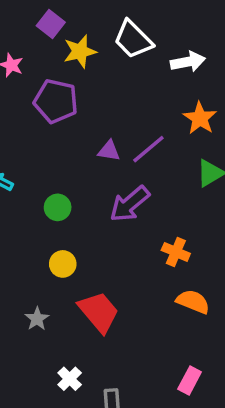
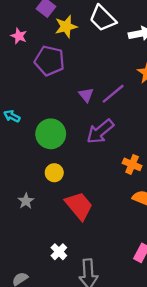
purple triangle: (109, 151) -> (86, 95), turned 42
green circle: (58, 207) -> (51, 134), size x1.6
gray star: (37, 319) -> (26, 201), moved

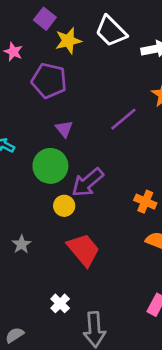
purple triangle: (86, 95) -> (64, 129), moved
purple arrow: (100, 131) -> (88, 182), moved
yellow circle: (54, 173) -> (64, 206), moved

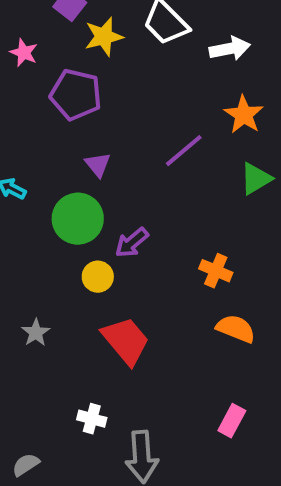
purple arrow: (88, 182) -> (132, 243), size x0.7
white cross: (60, 303) -> (92, 419), turned -30

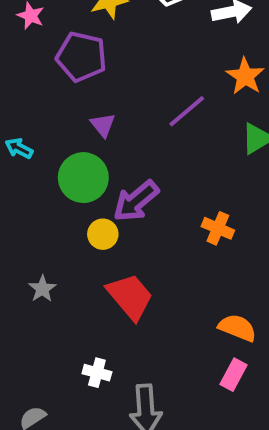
purple arrow: (132, 243) -> (136, 201), size x1.4
orange semicircle: (236, 329) -> (237, 328), moved

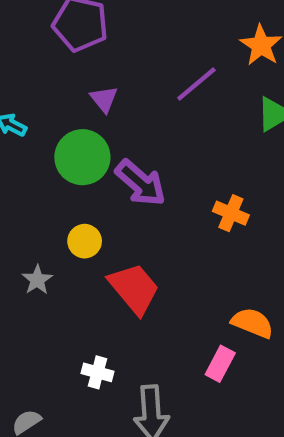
purple arrow: (136, 201) -> (141, 183), turned -99
yellow circle: (103, 234) -> (85, 241), moved
pink rectangle: (234, 375) -> (220, 364), moved

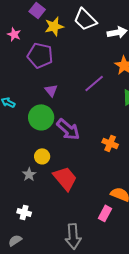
gray star: (37, 280) -> (29, 174), moved
white cross: (97, 372) -> (24, 212), moved

